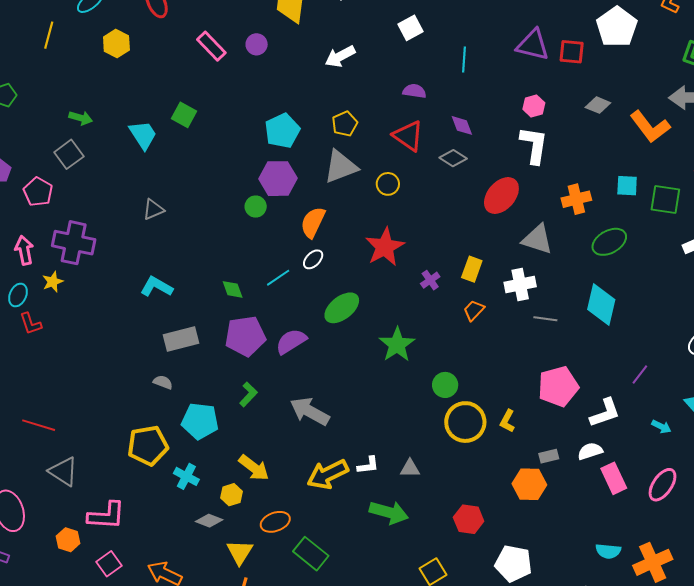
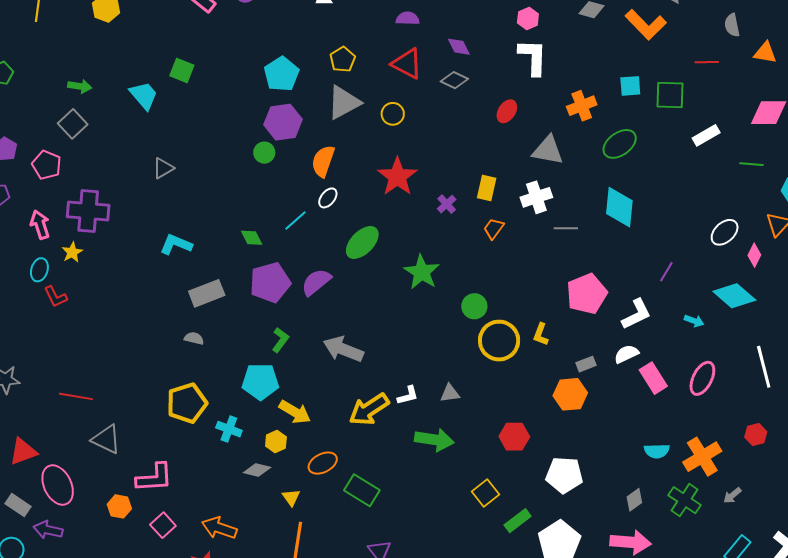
red ellipse: (501, 195) -> (507, 111), size x0.6
cyan pentagon: (200, 421) -> (260, 382), moved
yellow triangle: (240, 552) -> (291, 498), size x0.7

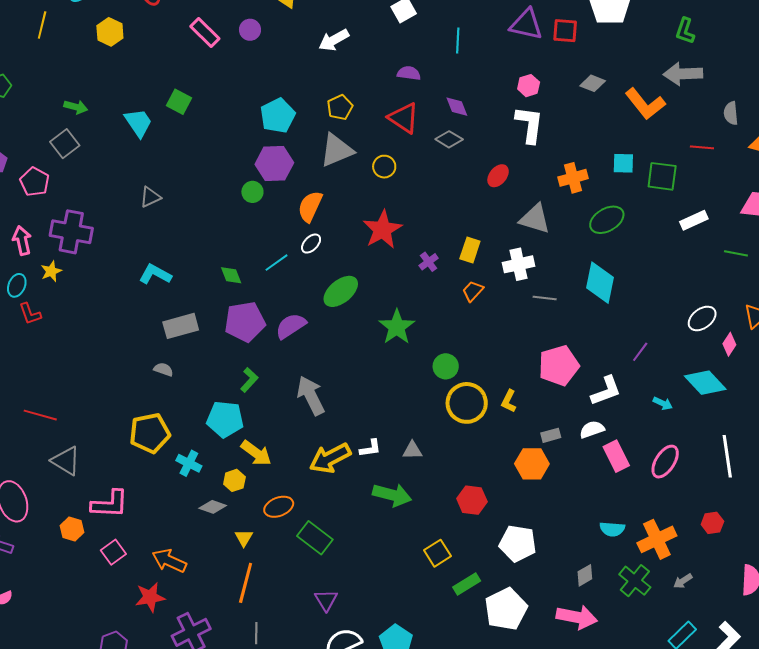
gray arrow: (343, 349) -> (311, 396), turned 36

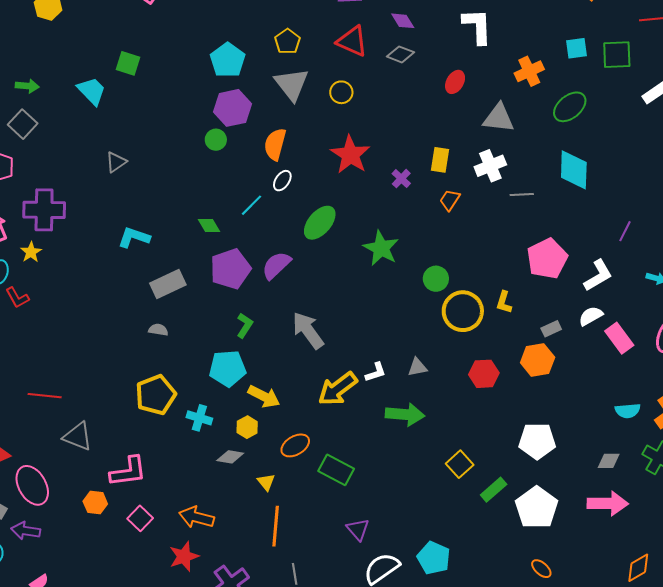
gray triangle: (337, 150) -> (292, 84), turned -36
red hexagon: (472, 500) -> (484, 374), moved
gray diamond: (585, 575) -> (609, 461), turned 40

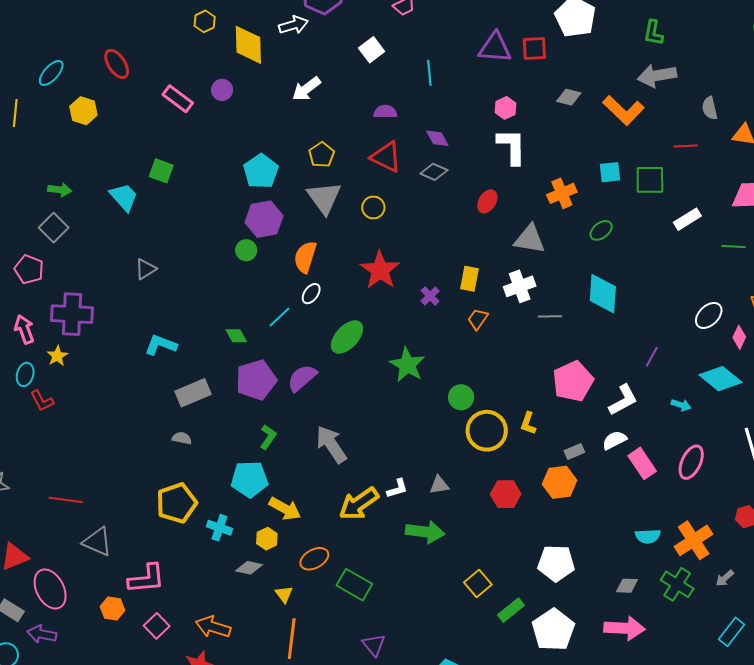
green ellipse: (570, 107) -> (601, 230), size x0.7

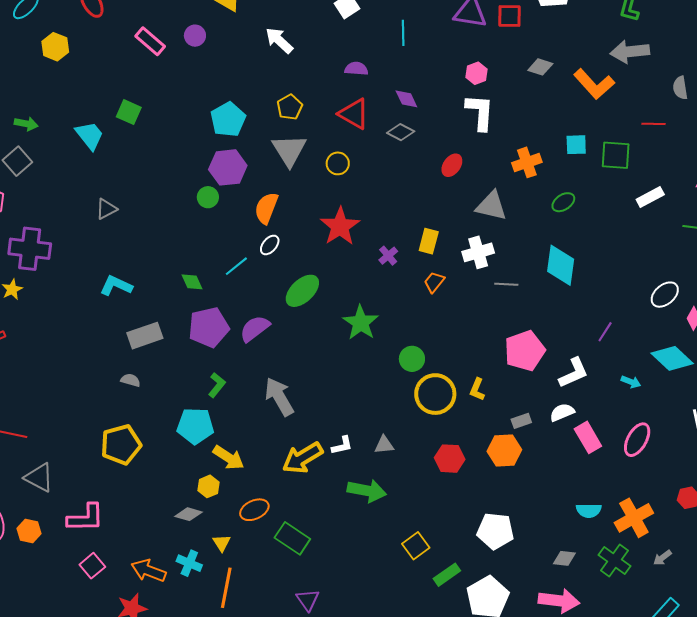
white arrow: (306, 89) -> (279, 40), turned 76
cyan cross: (220, 528) -> (189, 563), moved
orange hexagon: (112, 608) -> (29, 531), moved

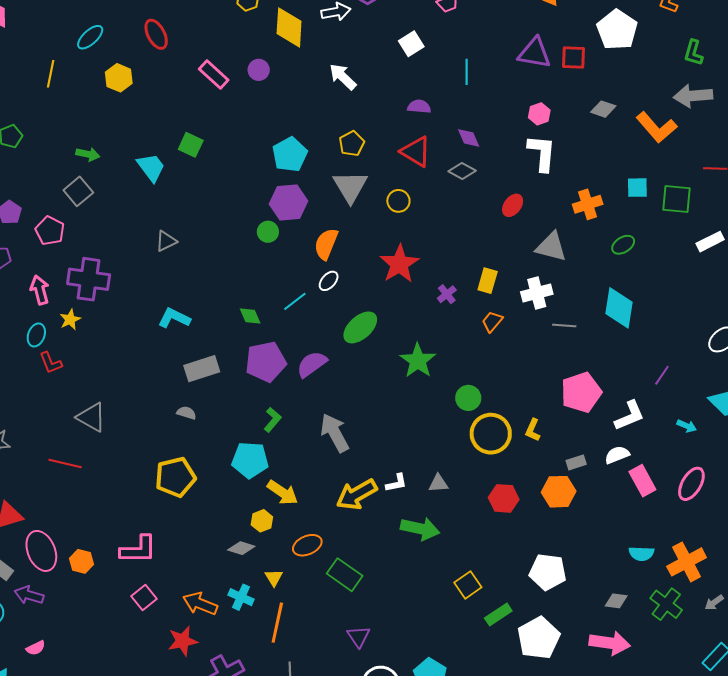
gray triangle: (39, 478) -> (91, 417), moved

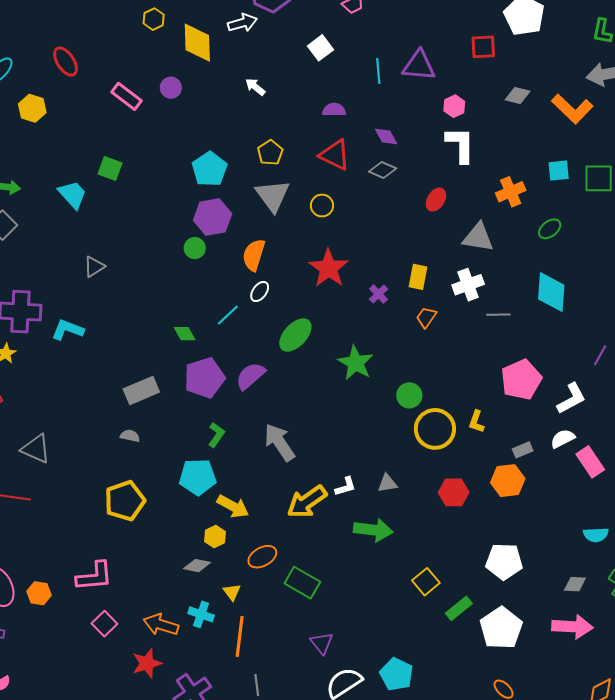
purple triangle: (534, 53) -> (419, 66), moved
white arrow: (343, 77) -> (255, 87), size x0.7
cyan L-shape: (174, 318) -> (68, 330), moved

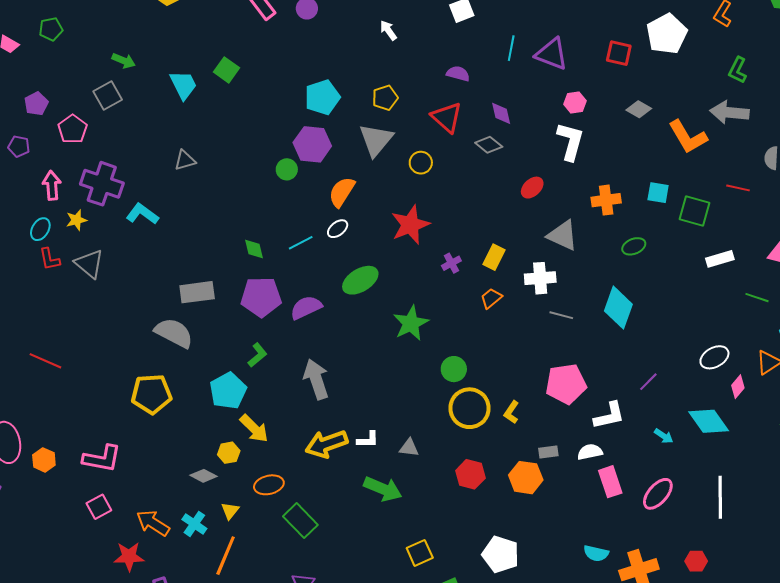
gray semicircle: (130, 436) -> (174, 333), size x2.0
gray triangle: (36, 449) -> (89, 264), moved
cyan pentagon: (198, 477) -> (228, 391), turned 30

